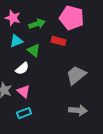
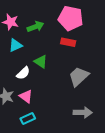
red rectangle: (59, 41) -> (68, 42), moved
green triangle: (34, 50) -> (41, 62), moved

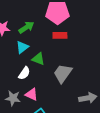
cyan triangle: (15, 45) -> (22, 47), moved
gray trapezoid: (79, 77) -> (63, 73), moved

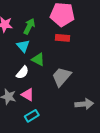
green arrow: (26, 27) -> (29, 26), turned -35
cyan triangle: (22, 47) -> (23, 46), turned -40

